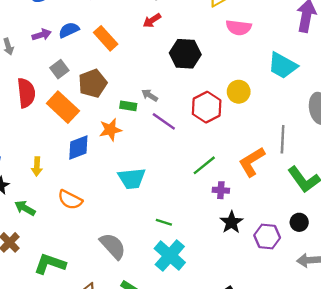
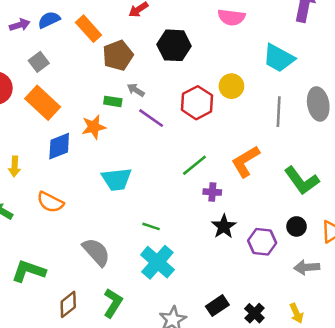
brown pentagon: (93, 83) -> (118, 55), moved
gray line: (283, 139) -> (279, 112), moved

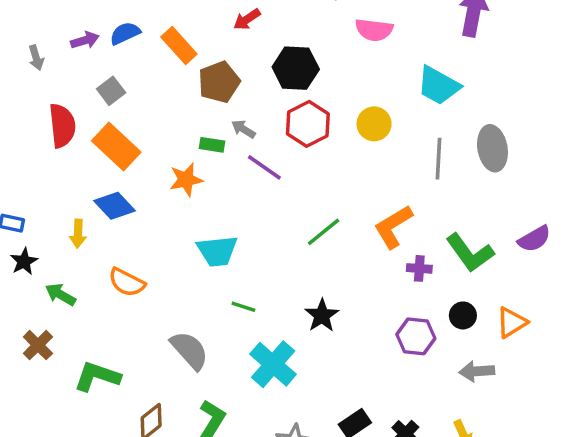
red hexagon: (197, 103) -> (308, 124), moved
blue diamond: (59, 146) -> (115, 206), moved, turned 68
purple cross: (212, 192) -> (419, 268), moved
green line: (151, 226) -> (243, 307), moved
black star: (224, 226) -> (322, 315), moved

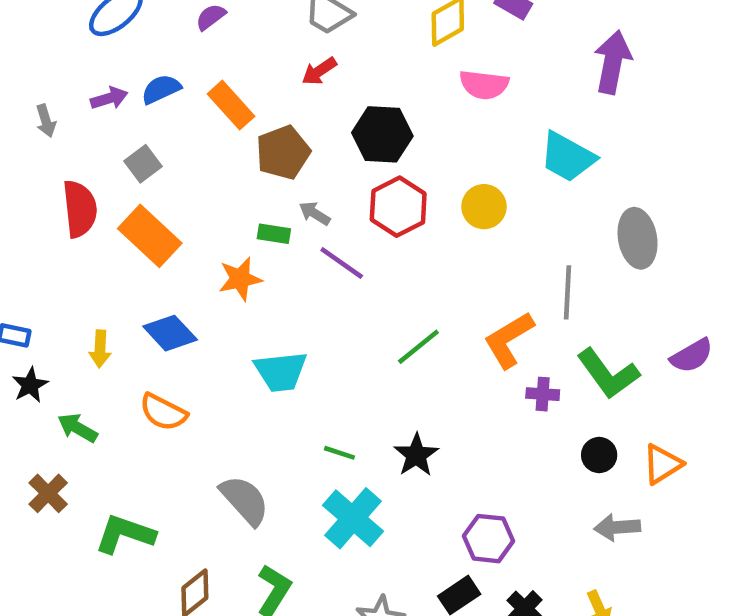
gray line: (438, 159) -> (568, 292), moved
blue diamond: (115, 206) -> (170, 333), moved
green line: (243, 307) -> (339, 453), moved
purple hexagon: (416, 336) -> (488, 539), moved

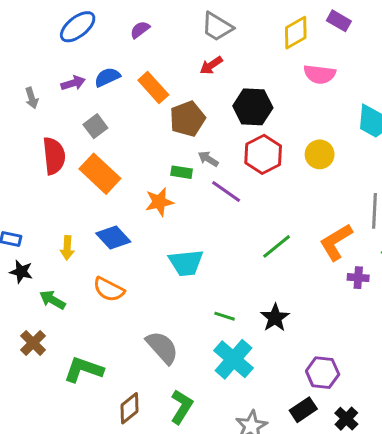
black star: (30, 385) -> (21, 272), turned -30

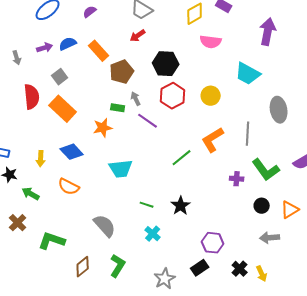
gray arrow: (208, 159) -> (136, 99), turned 32
orange L-shape: (336, 242) -> (213, 140), moved
cyan cross: (233, 359) -> (153, 234), size x0.6
black cross: (346, 419) -> (240, 269), moved

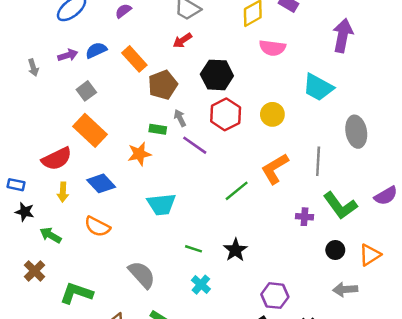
red semicircle: (32, 97) -> (57, 159), moved, turned 70

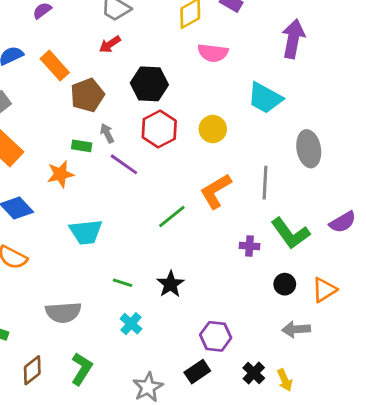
gray semicircle: (142, 275) -> (63, 312), turned 128

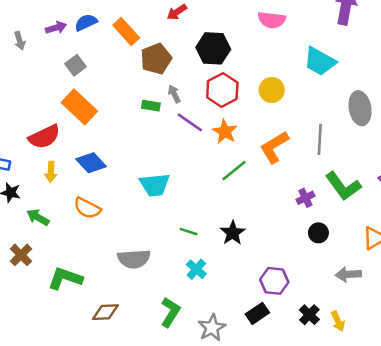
orange star: (60, 174) -> (225, 132), moved, turned -30
purple cross: (249, 246) -> (305, 198), turned -30
black circle: (285, 284) -> (318, 233), moved
green L-shape: (82, 369) -> (170, 312), moved
brown diamond: (32, 370) -> (105, 312), turned 36

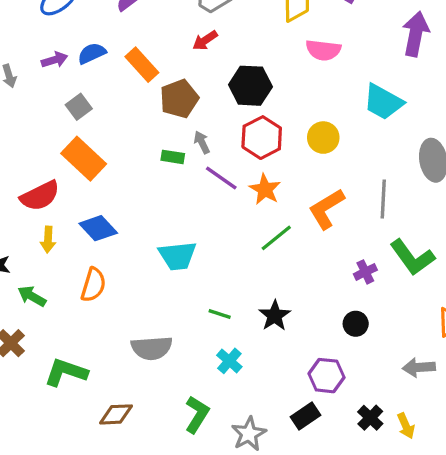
orange semicircle: (87, 208) -> (93, 285), turned -100
black circle: (318, 233) -> (356, 324), moved

